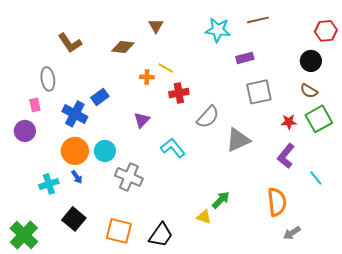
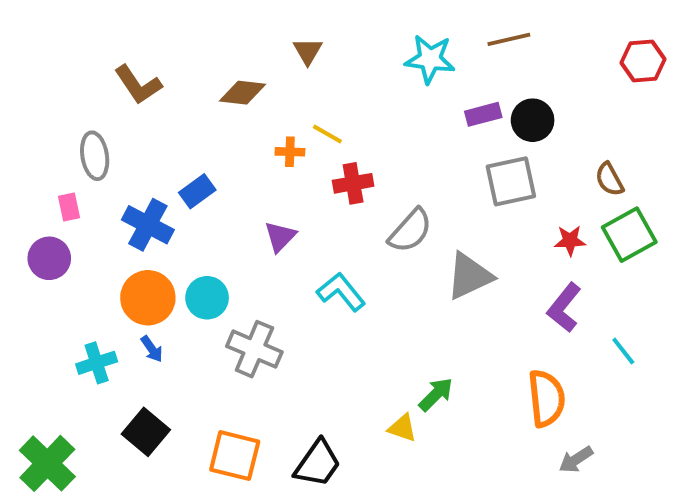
black circle: (311, 61) -> (533, 120), moved
brown semicircle: (309, 91) -> (609, 179), turned 30

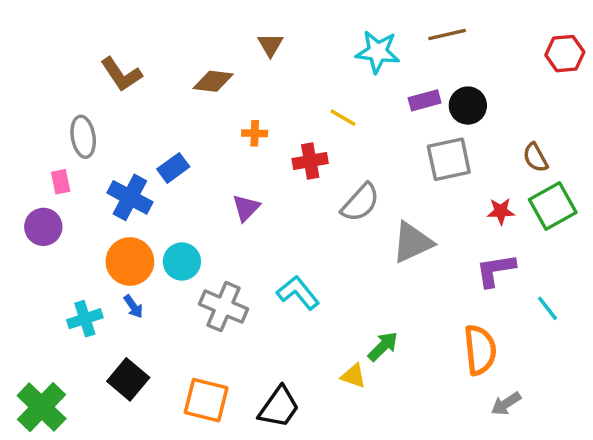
yellow line: (327, 134) -> (343, 118), moved
cyan L-shape: (341, 292) -> (298, 293), moved
purple L-shape: (564, 308) -> (496, 270), turned 42

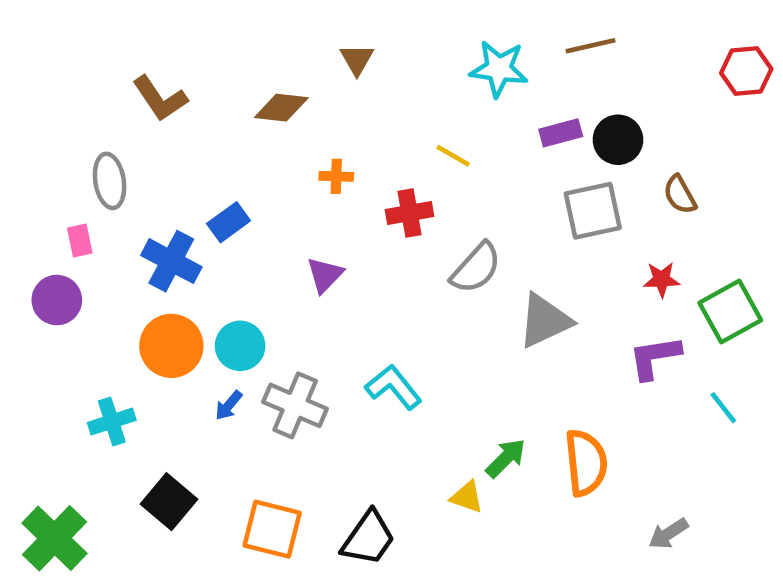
brown semicircle: (535, 158) -> (680, 195), moved
green square: (553, 206) -> (730, 311), moved
blue arrow: (133, 307) -> (229, 405), moved, turned 75
orange semicircle: (480, 350) -> (586, 463), moved

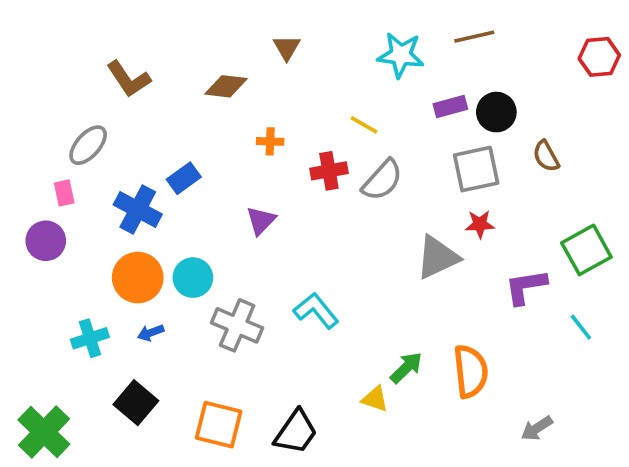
gray ellipse: (110, 181) -> (88, 145), turned 51
gray semicircle: (476, 268) -> (382, 180), moved
red star: (661, 279) -> (480, 224), moved
blue arrow: (229, 405) -> (151, 333), moved, turned 30

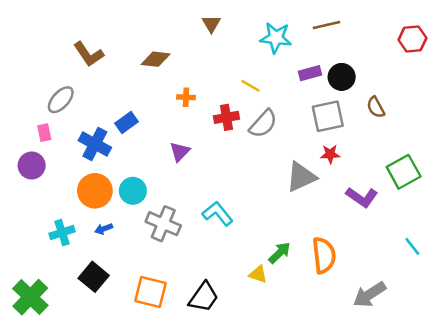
brown triangle: (287, 48) -> (211, 24), moved
purple L-shape: (526, 287) -> (362, 197), turned -136
cyan line: (581, 327) -> (412, 246), moved
gray arrow: (537, 428) -> (369, 295), size x1.5

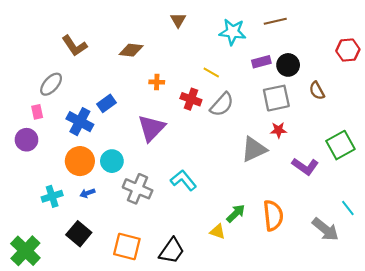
red hexagon: (412, 39) -> (348, 50), moved
red cross: (226, 117) -> (191, 99), turned 30
purple triangle: (180, 152) -> (151, 128), size x1.6
gray arrow: (369, 295) -> (325, 229), moved, turned -108

